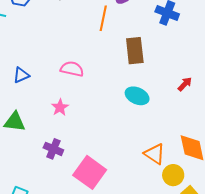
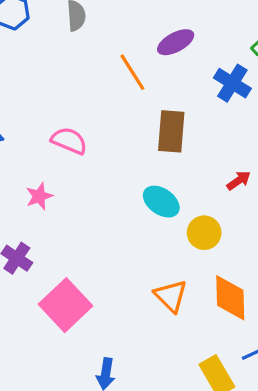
orange line: (103, 18) -> (132, 72), turned -55
red arrow: (185, 84) -> (239, 181), moved
yellow circle: (173, 175) -> (204, 233), moved

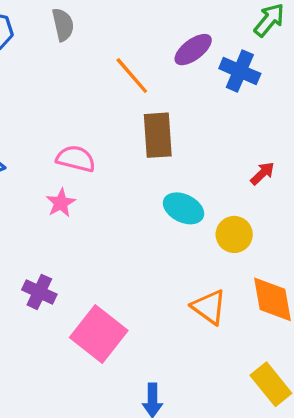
purple ellipse: (176, 42) -> (193, 50), moved
brown rectangle: (171, 131) -> (158, 135), moved
pink star: (39, 196) -> (61, 203), moved

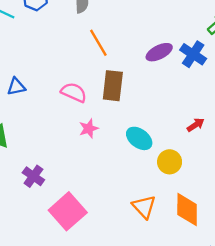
purple ellipse: (193, 50) -> (159, 52), moved
orange line: (132, 76) -> (98, 43), moved
brown rectangle: (158, 135) -> (113, 86), moved
pink star: (61, 203) -> (89, 129), moved

